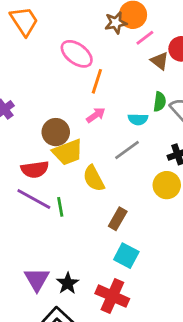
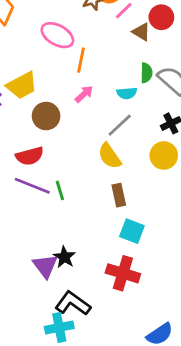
yellow trapezoid: (68, 152) -> (22, 85), moved
yellow semicircle: (94, 178) -> (110, 156), moved
brown rectangle: (118, 219) -> (119, 195), turned -35
black star: (68, 283) -> (64, 257), moved

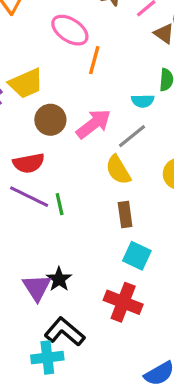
pink arrow: (84, 94) -> (94, 124), moved, size x1.6

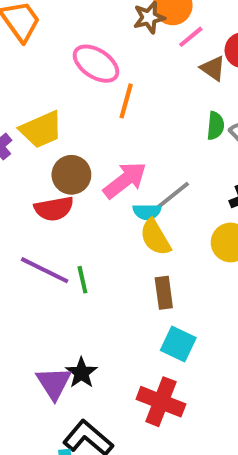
cyan semicircle: (143, 101) -> (147, 212), moved
red semicircle: (29, 163) -> (54, 209), moved

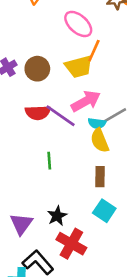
yellow trapezoid: (41, 130) -> (79, 67), moved
brown circle: (71, 175) -> (37, 69), moved
purple line: (45, 270) -> (61, 116), moved
black star: (81, 373) -> (57, 216), moved
red cross: (161, 402) -> (71, 244), moved

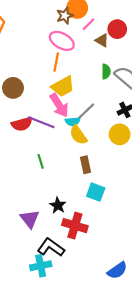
pink ellipse: (78, 24) -> (62, 41), moved
yellow trapezoid: (79, 67) -> (63, 86), moved
pink arrow: (86, 101) -> (59, 105), turned 100

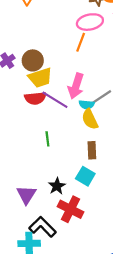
pink ellipse: (62, 41) -> (90, 22), turned -50
yellow trapezoid: (63, 86) -> (40, 78), moved
pink arrow: (59, 105) -> (76, 86), turned 40
cyan square: (96, 192) -> (85, 176), moved

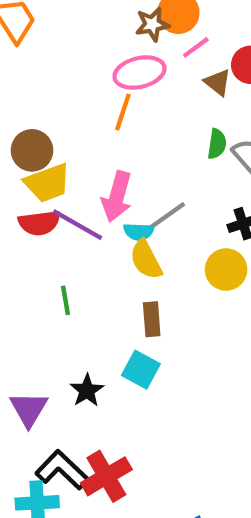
red cross: (70, 209) -> (106, 476), moved, turned 35

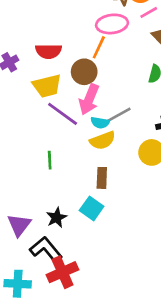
brown circle: (32, 150) -> (84, 72), moved
red semicircle: (39, 223) -> (49, 51), moved
yellow semicircle: (146, 260) -> (103, 140), turned -90
black L-shape: (62, 470) -> (46, 249), moved

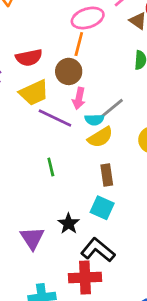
pink arrow: (89, 99) -> (79, 98), size x0.7
black L-shape: (46, 249) -> (98, 250), moved
red cross: (62, 272) -> (85, 277), turned 32

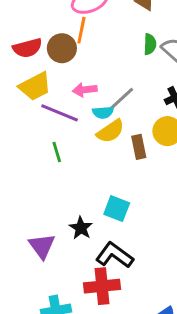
brown circle: (69, 71) -> (62, 48), moved
pink arrow: (79, 98) -> (85, 90), turned 75
green line: (51, 167) -> (57, 152), moved
brown rectangle: (107, 175) -> (139, 147), moved

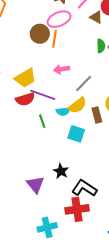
red semicircle: (27, 48) -> (25, 99), moved
brown circle: (62, 48) -> (40, 34), moved
pink arrow: (85, 90) -> (62, 69), moved
cyan semicircle: (103, 112) -> (63, 111), moved
cyan square: (117, 209) -> (76, 134), moved

